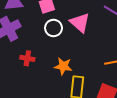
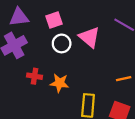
orange star: (63, 66) -> (59, 83), moved

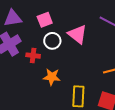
red cross: (35, 76) -> (33, 56), moved

